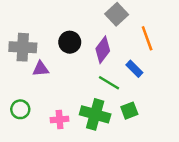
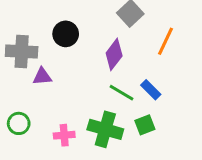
orange line: (147, 38) -> (165, 41), turned 45
black circle: (70, 42) -> (66, 34), moved
blue rectangle: (134, 69) -> (151, 90), moved

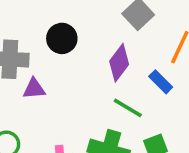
blue rectangle: (151, 90) -> (161, 82), moved

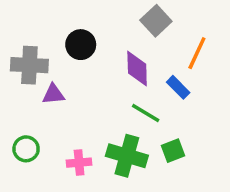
purple diamond: (119, 63) -> (137, 69), turned -39

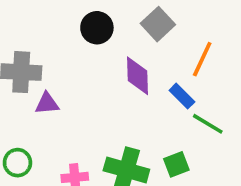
black circle: (81, 45) -> (97, 28), moved
green line: (146, 113) -> (208, 124), moved

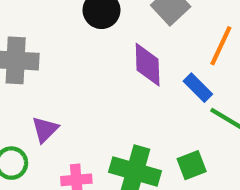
purple triangle: (47, 103) -> (45, 130), moved, turned -40

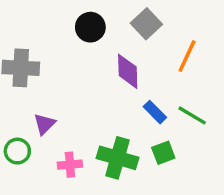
blue rectangle: (198, 88) -> (155, 112), moved

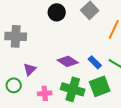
purple diamond: (128, 71) -> (68, 61), moved, turned -55
green square: (163, 153) -> (100, 86), size x1.5

